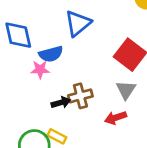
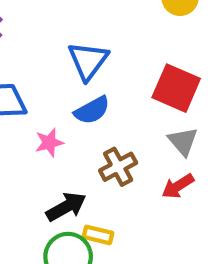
blue semicircle: (51, 54) -> (92, 110), moved
black arrow: (61, 103) -> (66, 207), moved, size x1.4

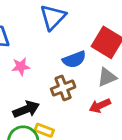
blue semicircle: (92, 110) -> (74, 59), moved
gray triangle: (183, 141) -> (107, 77), turned 40

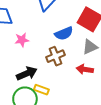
red arrow: (100, 106) -> (85, 69), turned 35

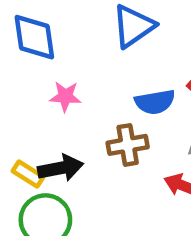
yellow rectangle: (41, 90) -> (28, 174), moved

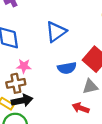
brown cross: (128, 145) -> (16, 83), moved

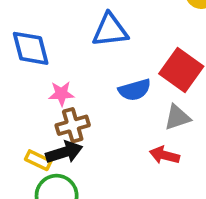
blue triangle: (56, 32) -> (110, 30), turned 35
brown cross: (16, 83) -> (73, 125), moved

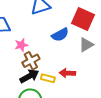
red arrow: (164, 155) -> (67, 73), moved
yellow rectangle: (38, 160) -> (48, 78), moved

